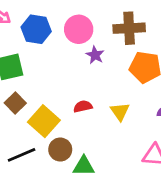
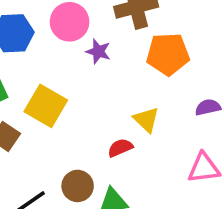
red semicircle: (83, 106) -> (120, 148), moved
yellow square: (44, 121) -> (46, 106), moved

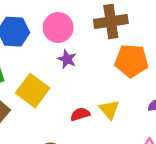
purple star: (98, 51) -> (67, 59), moved
red semicircle: (120, 148) -> (80, 114), moved

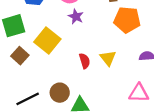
red semicircle: (80, 114) -> (85, 61), turned 88

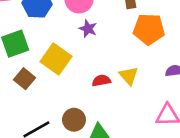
red semicircle: (85, 61) -> (101, 81), turned -80

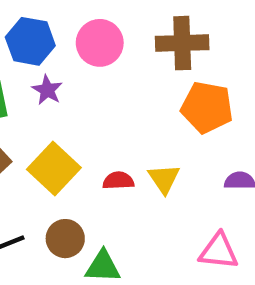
purple star: (88, 29) -> (47, 90), moved
yellow square: (56, 59) -> (54, 168), moved

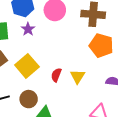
red semicircle: (118, 181) -> (56, 75), turned -72

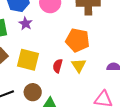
orange pentagon: (101, 45) -> (77, 40), moved
yellow square: (27, 66) -> (28, 60), turned -30

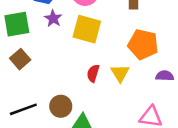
orange pentagon: (77, 40) -> (143, 44), moved
yellow square: (28, 60) -> (87, 29), moved

